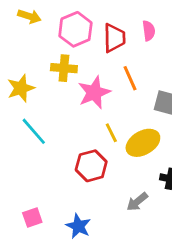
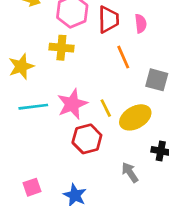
pink semicircle: (149, 31) -> (141, 24), moved
pink star: (94, 93) -> (72, 104), moved
cyan line: (34, 131) -> (33, 107), turned -56
gray arrow: (137, 202) -> (130, 172), turned 95

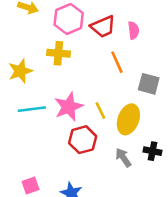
red trapezoid: (108, 19) -> (103, 27), turned 68
yellow ellipse: (135, 117) -> (128, 119), turned -40
gray arrow: (130, 172) -> (123, 157), moved

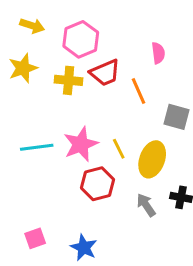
red trapezoid: (103, 27) -> (105, 73), moved
yellow star: (20, 71) -> (23, 68), moved

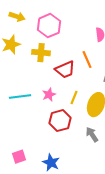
red trapezoid: (105, 73) -> (65, 70), moved
pink star: (81, 144) -> (49, 95), size x0.6
yellow line: (119, 149) -> (74, 98), turned 48

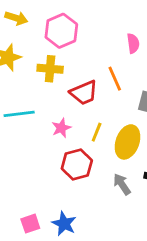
cyan line: (20, 97) -> (19, 114), moved
pink square: (19, 157) -> (30, 224), moved

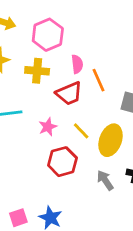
pink semicircle: (133, 43) -> (77, 64), moved
yellow line: (97, 132) -> (81, 131), turned -66

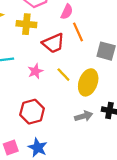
pink semicircle: (77, 64) -> (67, 12), moved, turned 32
red hexagon: (62, 162) -> (32, 112), moved
gray arrow: (105, 180) -> (84, 116), turned 108

